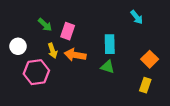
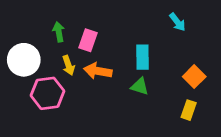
green arrow: (45, 25) -> (59, 32), turned -144
white circle: (18, 46) -> (24, 60), size x1.5

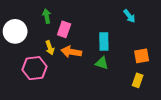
green arrow: (59, 32) -> (47, 16), moved
white circle: (24, 60) -> (15, 31), moved
orange square: (194, 77) -> (142, 56), turned 35

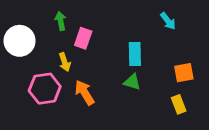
orange arrow: (71, 52) -> (84, 93), moved, turned 48
yellow rectangle: (138, 80) -> (179, 104), turned -40

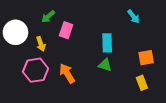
green arrow: (61, 21) -> (48, 16), turned -120
yellow arrow: (65, 62) -> (41, 44), moved

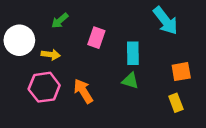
cyan arrow: (133, 16) -> (165, 21), size x1.6
pink rectangle: (66, 30) -> (96, 38), moved
yellow arrow: (41, 44) -> (51, 55), turned -64

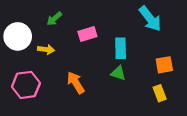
pink rectangle: (96, 38) -> (87, 34), turned 54
pink hexagon: (44, 87) -> (26, 85), moved

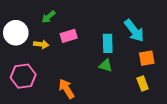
cyan arrow: (150, 19) -> (134, 31), moved
pink rectangle: (87, 34) -> (69, 36), moved
orange arrow: (76, 83) -> (66, 89), moved

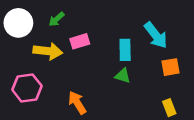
white circle: (16, 33) -> (18, 23), moved
yellow arrow: (41, 44) -> (48, 51), size x1.6
yellow rectangle: (143, 83) -> (169, 108), moved

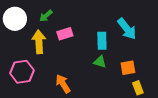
yellow arrow: (48, 51) -> (39, 42), turned -100
orange square: (170, 67) -> (128, 68), moved

